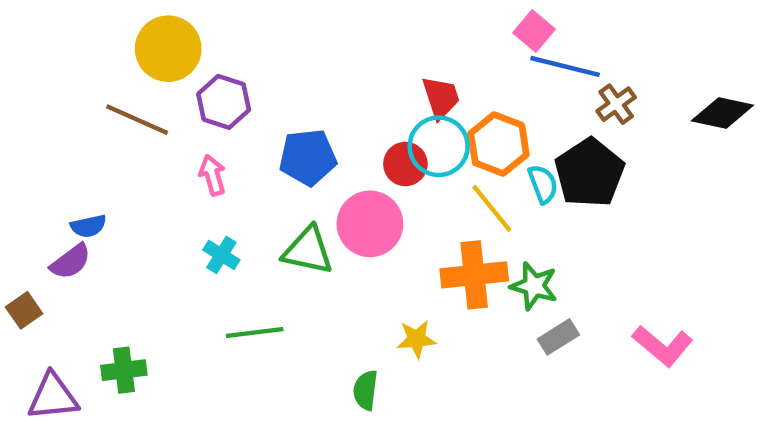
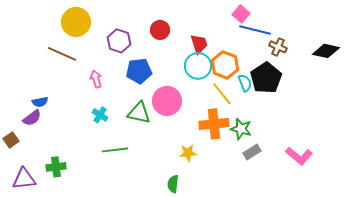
purple hexagon: (224, 102) -> (119, 41), moved
brown cross: (616, 104) -> (278, 47), turned -30
red circle: (405, 164) -> (160, 30), moved
green semicircle: (366, 390) -> (173, 184), moved

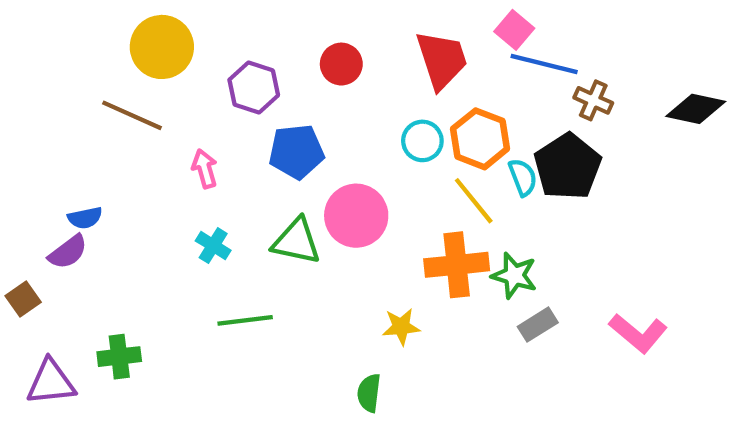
red trapezoid: (199, 44) -> (442, 60), moved, size x1.4
cyan circle: (198, 66) -> (422, 141), size x0.7

